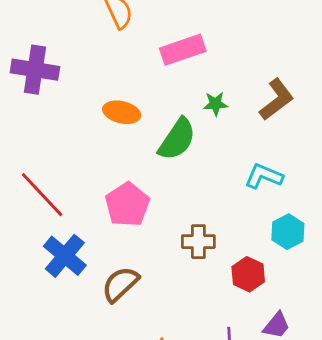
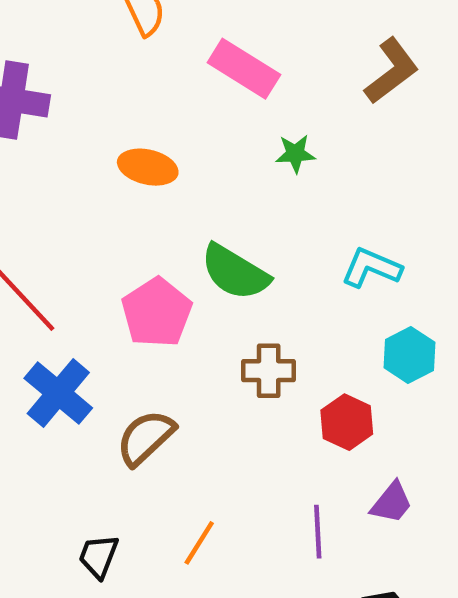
pink rectangle: (183, 50) -> (244, 69), turned 51
brown L-shape: (277, 99) -> (392, 71), moved
green semicircle: (177, 139) -> (235, 272), moved, turned 87

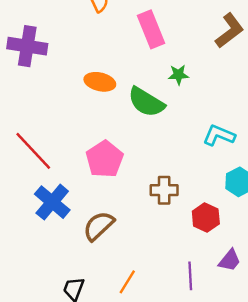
pink rectangle: (244, 69) -> (151, 29), turned 36
green semicircle: (235, 272) -> (146, 102), moved

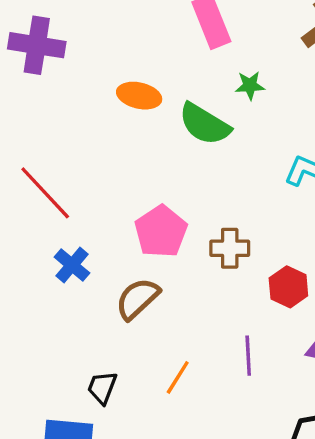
pink pentagon: (105, 159) -> (161, 231), moved
blue cross: (52, 202) -> (72, 265), size x0.7
purple line: (190, 276) -> (248, 356), moved

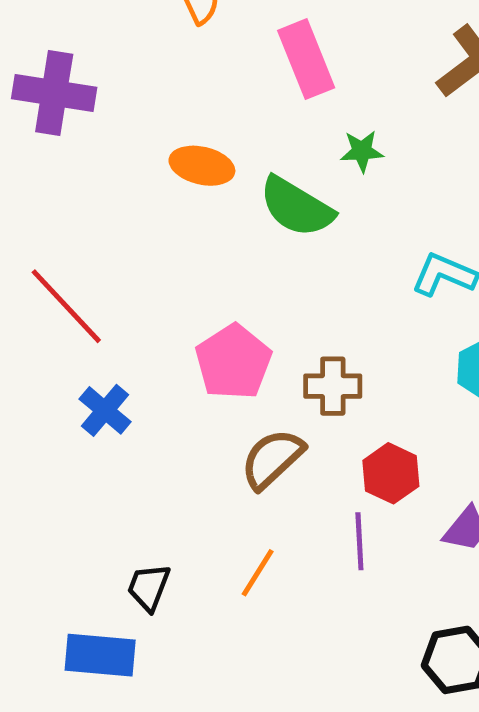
red hexagon: (288, 287) -> (391, 473), moved
brown semicircle: (137, 299) -> (272, 459), moved

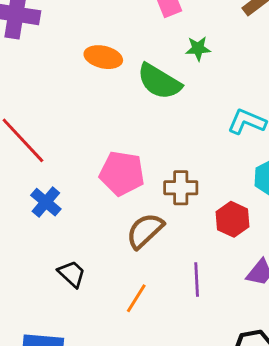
pink pentagon: (233, 362) -> (122, 173), turned -30
red hexagon: (391, 473) -> (232, 219), moved
black trapezoid: (149, 587) -> (72, 274), moved, turned 112

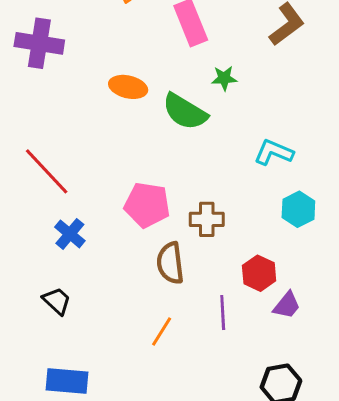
red hexagon: (232, 219) -> (259, 273), moved
brown semicircle: (145, 231) -> (170, 263), turned -54
black trapezoid: (72, 274) -> (57, 301), moved

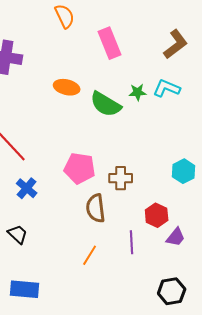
green star: (224, 78) -> (138, 92), moved
cyan L-shape: (274, 152) -> (167, 88), moved

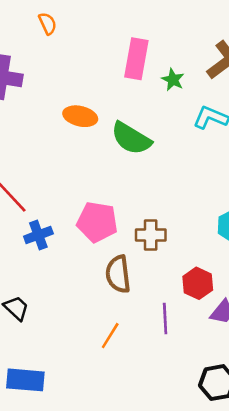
orange semicircle: (65, 16) -> (48, 23), moved, size x0.7
pink rectangle: (110, 43) -> (136, 59), turned 32
green star: (138, 92) -> (173, 80), moved, turned 30
blue cross: (27, 188) -> (38, 235), moved, turned 30

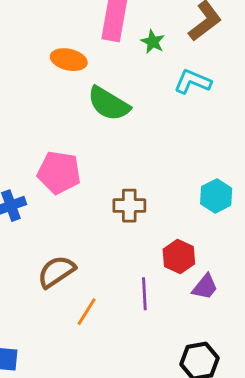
orange ellipse: (80, 116) -> (69, 60), moved
pink pentagon: (97, 222) -> (59, 173), moved
brown semicircle: (118, 274) -> (56, 272), moved, turned 63

